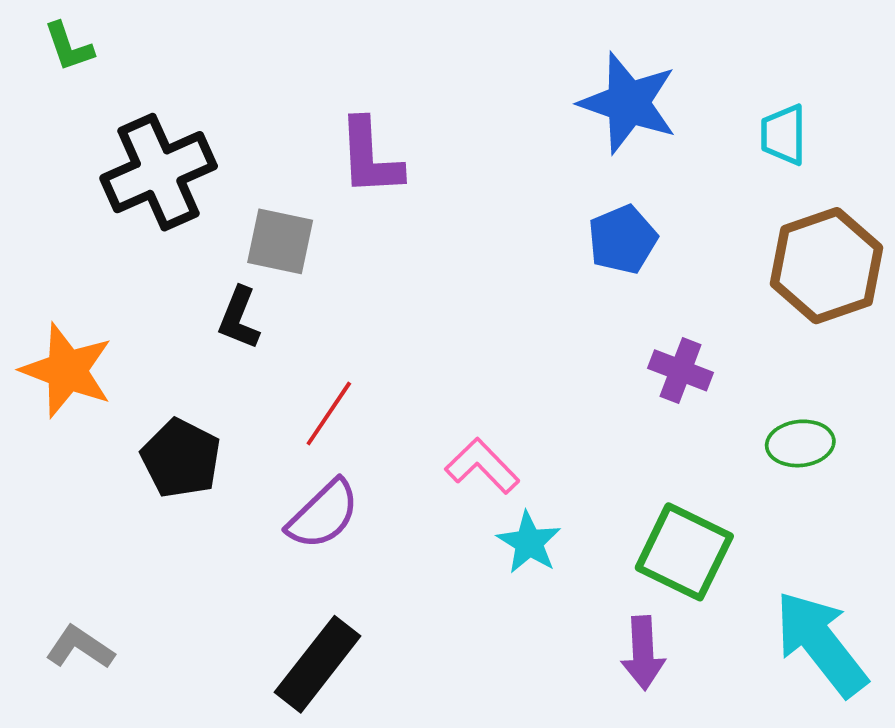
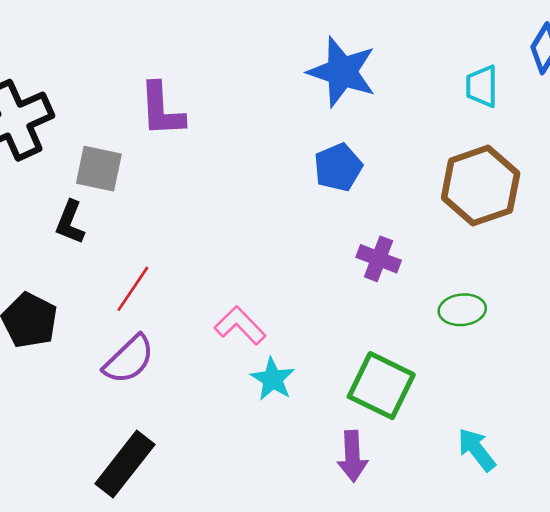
cyan trapezoid: (783, 135) -> (482, 86), moved
cyan arrow: (821, 644) -> (477, 450), size x0.6

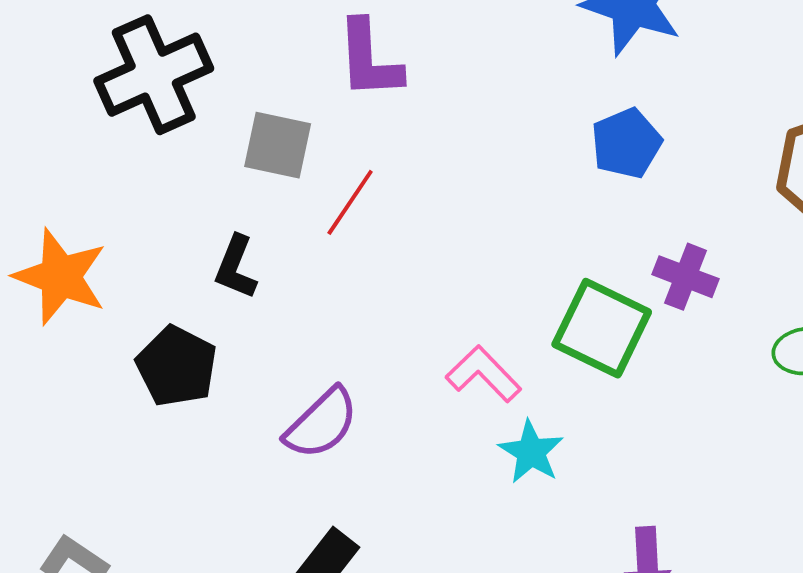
black L-shape: (70, 222) -> (236, 267), moved
red line: (133, 289) -> (350, 202), moved
green square: (381, 386) -> (602, 328), moved

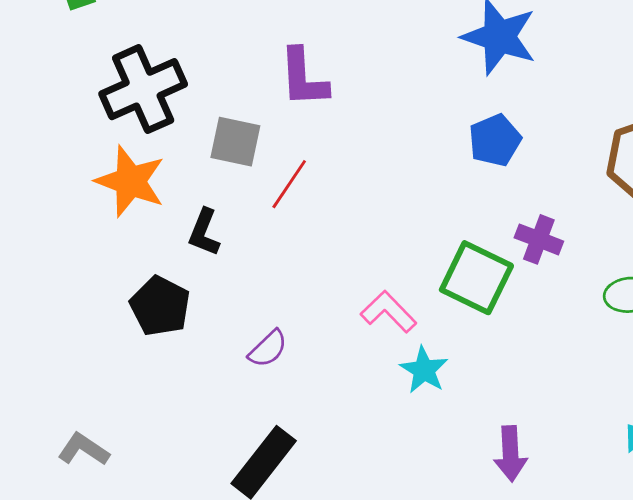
orange star: (60, 277) -> (130, 181), moved
purple semicircle: (321, 423) -> (268, 349), size x0.7

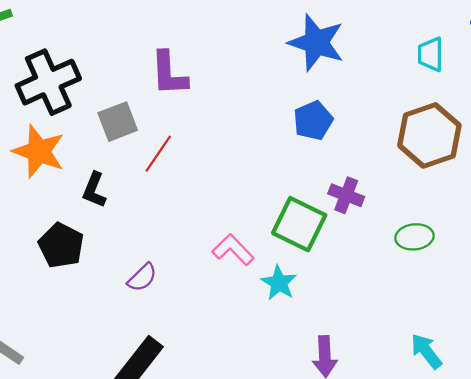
gray square: (235, 142) -> (118, 122), turned -33
cyan star: (424, 370) -> (279, 283), moved

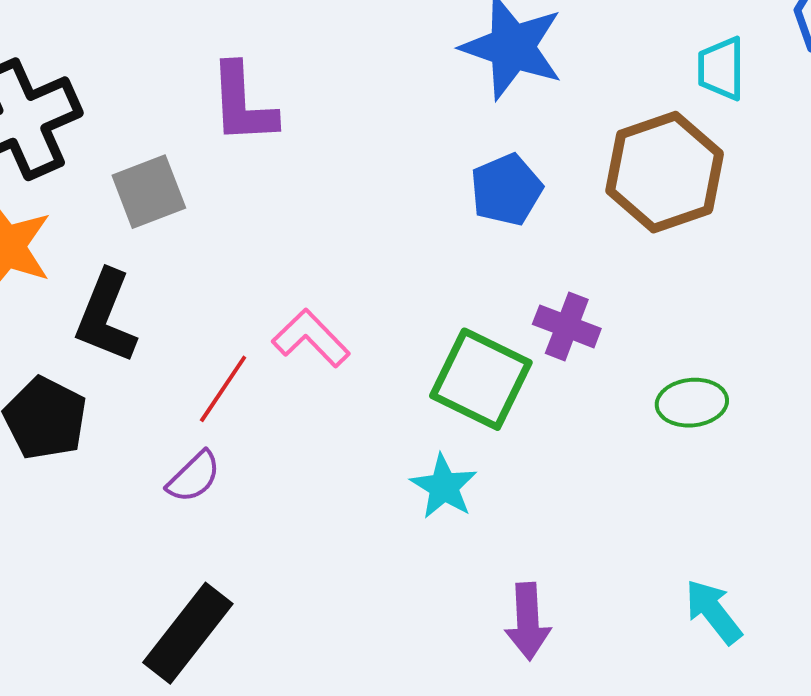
brown hexagon: (429, 135) -> (665, 172), moved
red line: (158, 154) -> (223, 389), moved
black L-shape: (94, 190) -> (106, 317), size x1.4
pink L-shape: (233, 250) -> (311, 338), moved

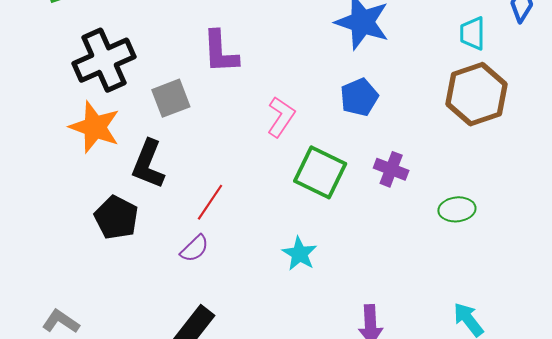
brown hexagon: (665, 172) -> (477, 94), moved
pink L-shape: (311, 338) -> (281, 117), moved, turned 78
green square: (481, 379) -> (320, 172), moved
cyan star: (444, 487) -> (299, 254), moved

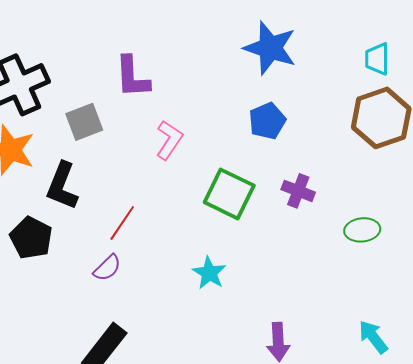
pink L-shape: (281, 117) -> (169, 140), moved

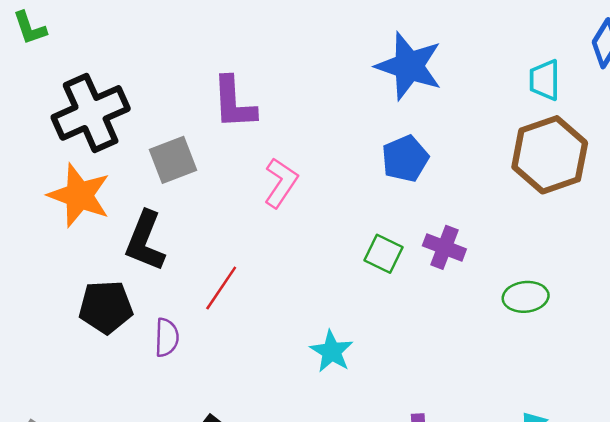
green square: (229, 194) -> (384, 254), moved, size x0.6
black pentagon: (31, 238) -> (106, 307), turned -30
purple semicircle: (107, 268) -> (167, 337), moved, turned -44

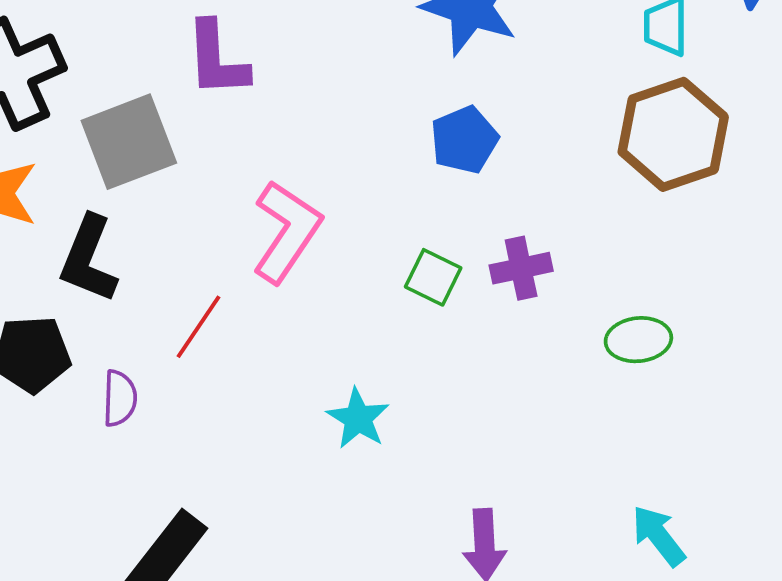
gray square: (173, 160) -> (129, 142), size x1.4
pink L-shape: (281, 183) -> (286, 231), moved, size x1.4
purple cross: (444, 247) -> (521, 268), turned -33

